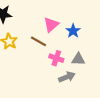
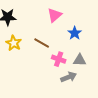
pink triangle: (51, 25) -> (55, 15), moved

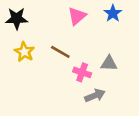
blue star: (75, 33) -> (113, 13), moved
gray triangle: (80, 60) -> (109, 63), moved

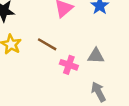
gray arrow: (95, 95) -> (98, 92), moved, turned -96

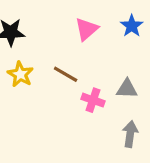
gray arrow: (98, 92) -> (130, 134), turned 36

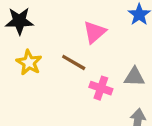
pink triangle: (87, 29) -> (94, 32), moved

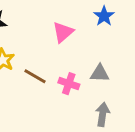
brown line: (74, 62) -> (35, 76), moved

